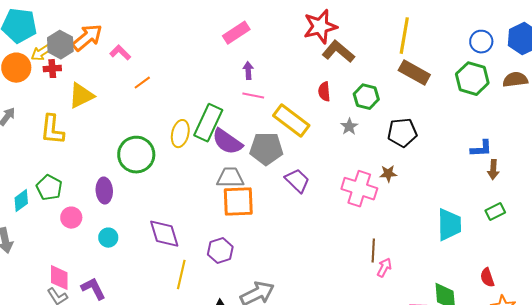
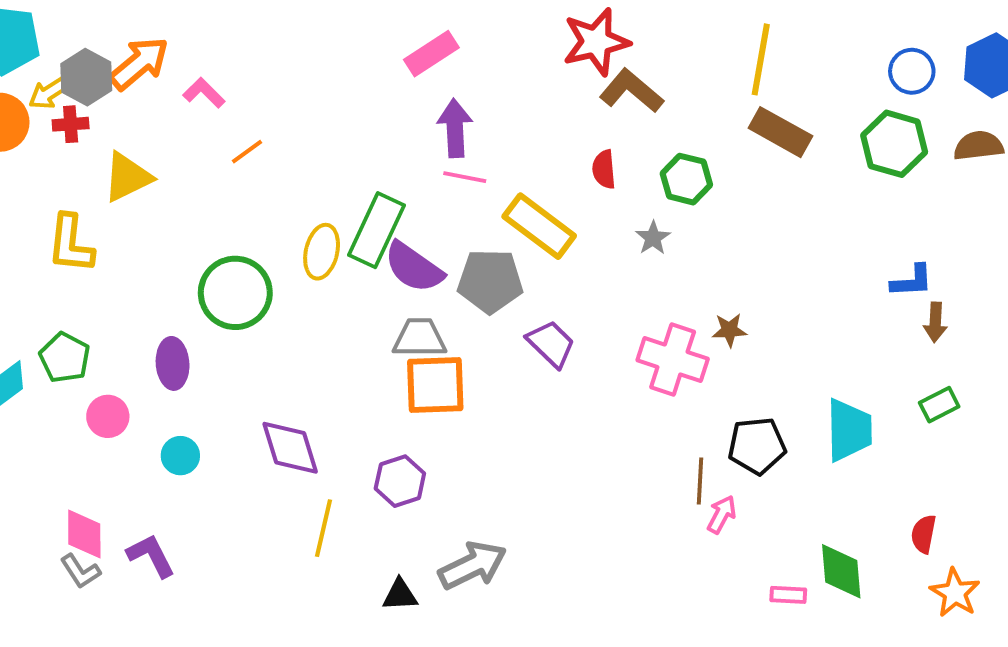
purple arrow: (248, 71) -> (455, 128), size x1.6
black pentagon: (402, 133) -> (757, 446), moved
red semicircle: (487, 278) -> (924, 534), turned 30

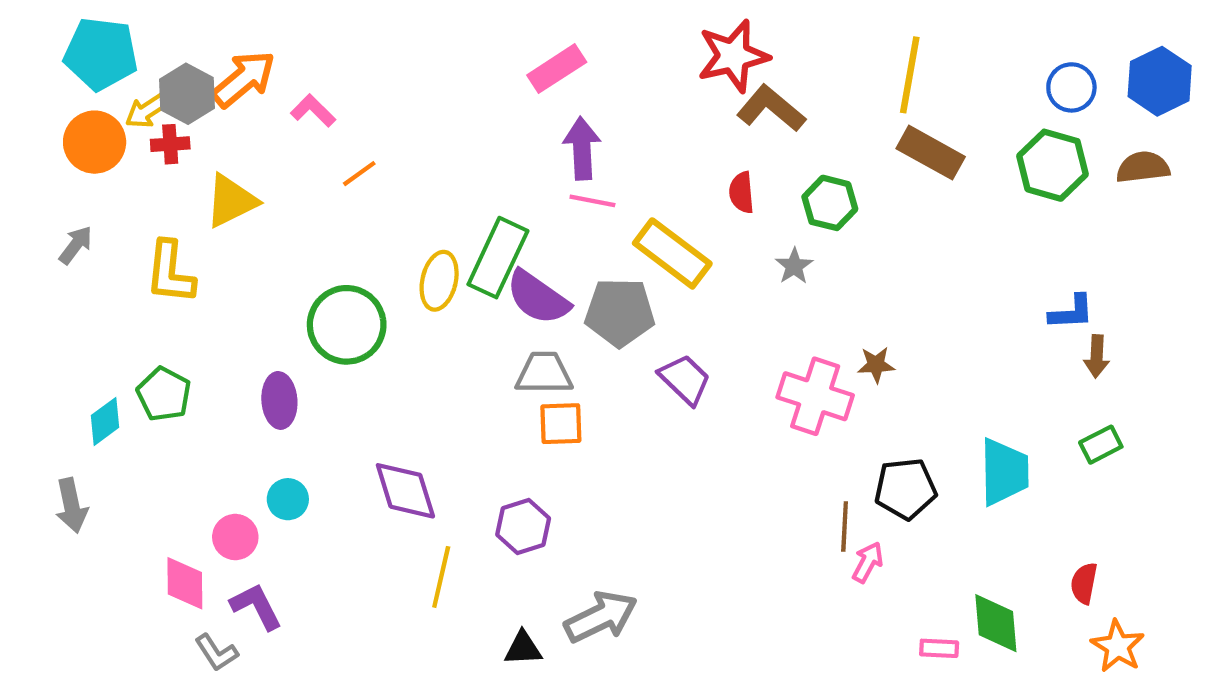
orange square: (435, 385) -> (561, 424), size x0.7
pink circle: (108, 416) -> (235, 537), moved
gray L-shape: (80, 571) -> (216, 653), moved

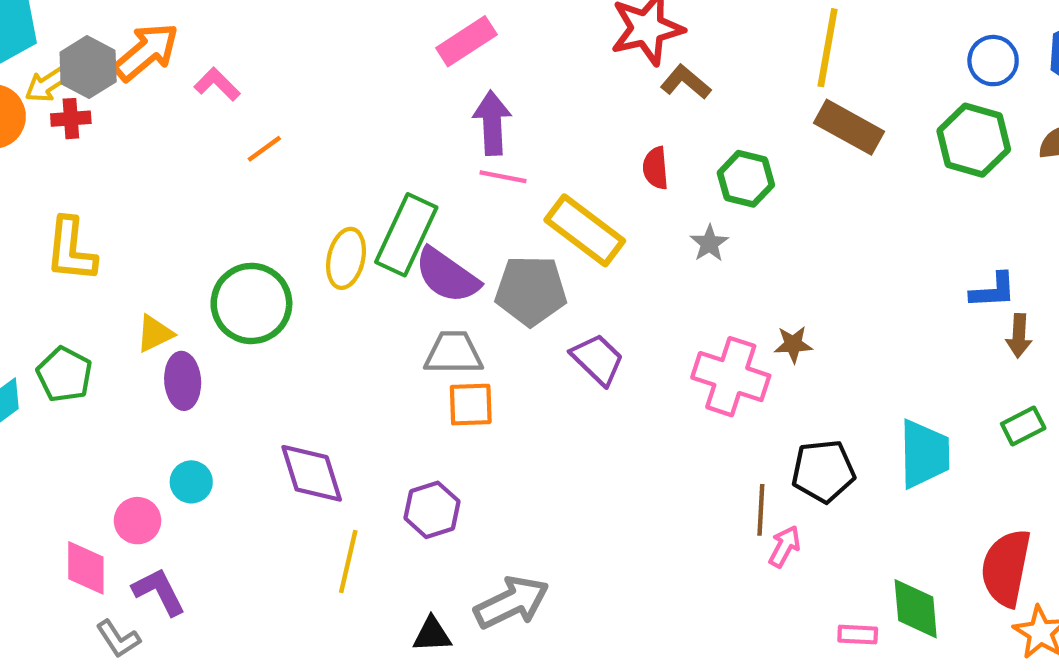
brown L-shape: (771, 108) -> (686, 82), size x0.7
yellow triangle: (231, 201) -> (155, 334), moved, size x0.7
red semicircle: (1084, 583) -> (1006, 568), size x1.8

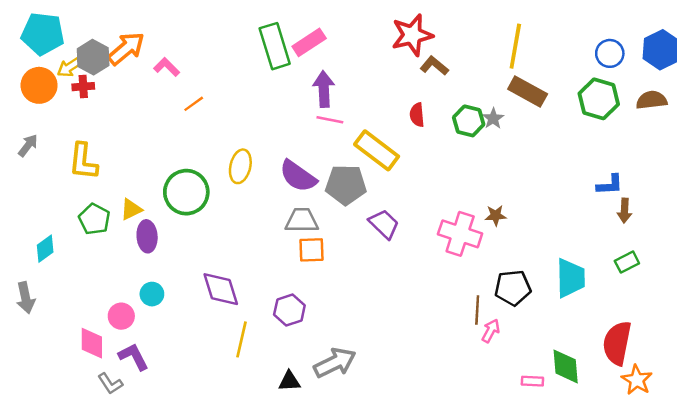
green rectangle: (406, 235) -> (275, 46), moved, turned -42
gray star: (709, 243) -> (493, 118), moved
green pentagon: (64, 374) -> (94, 219), moved

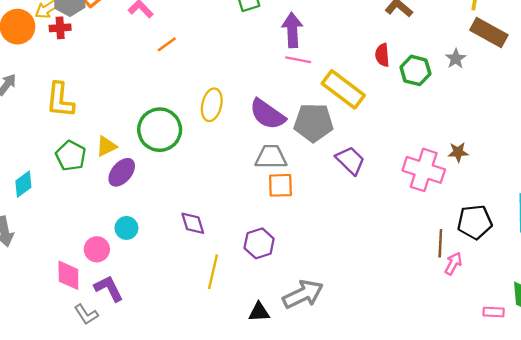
green hexagon: (469, 121) -> (415, 70), moved
purple ellipse: (147, 236) -> (122, 172), turned 44
purple diamond: (221, 289) -> (193, 223), size x0.7

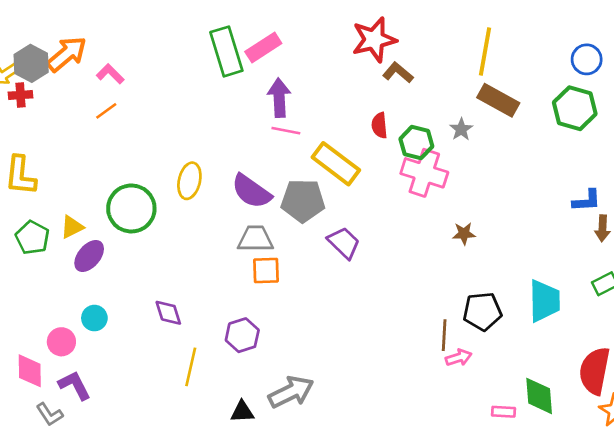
orange line: (167, 44) -> (106, 111), moved
pink cross: (424, 170) -> (424, 173), moved
pink arrow: (453, 263) -> (459, 358), turned 45

